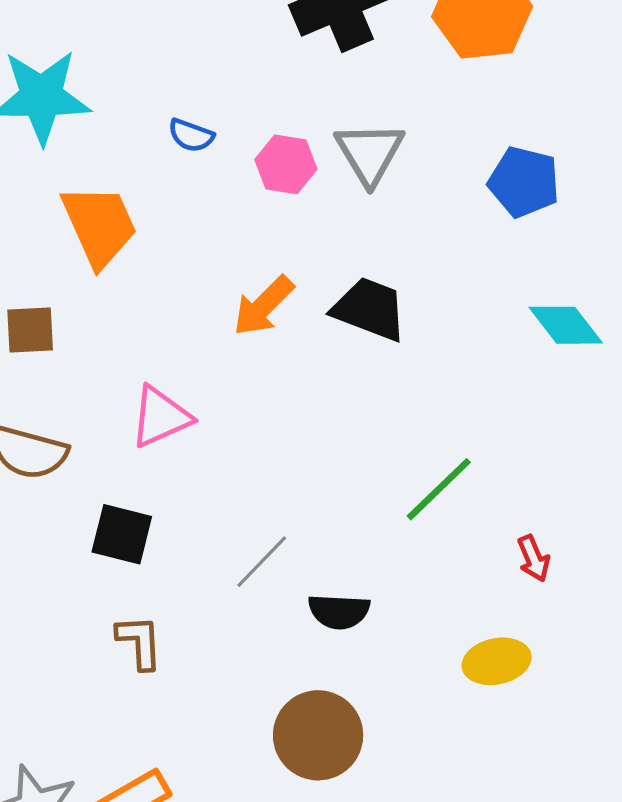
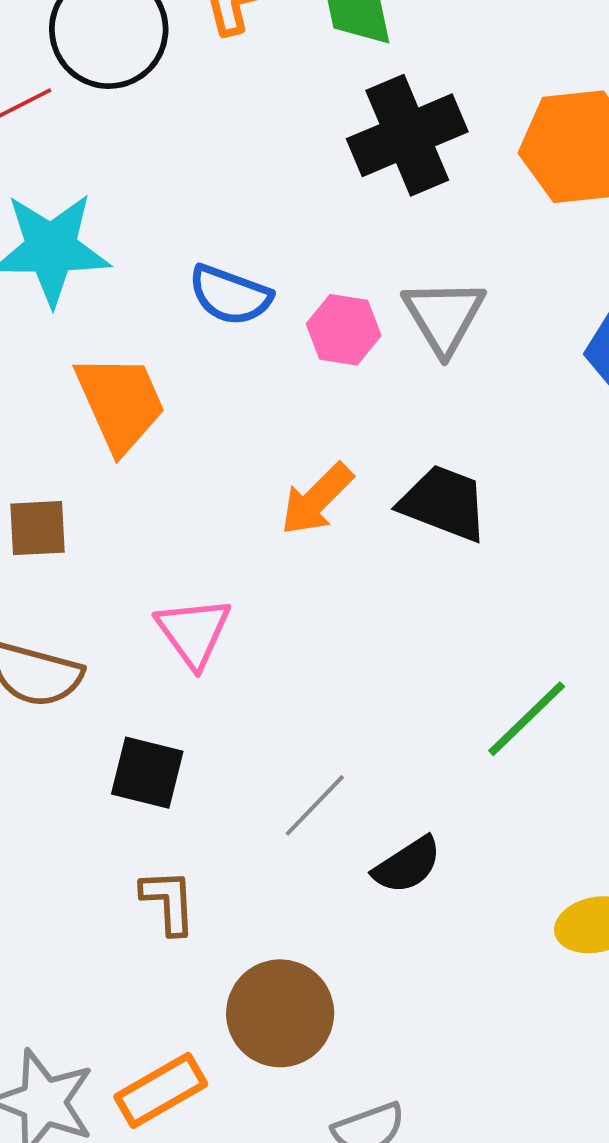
blue semicircle: (191, 135) -> (230, 295), size x1.5
pink triangle: (160, 417) -> (193, 632), turned -42
black semicircle: (339, 611) -> (407, 865), turned -36
brown circle: (318, 735) -> (280, 1013), moved

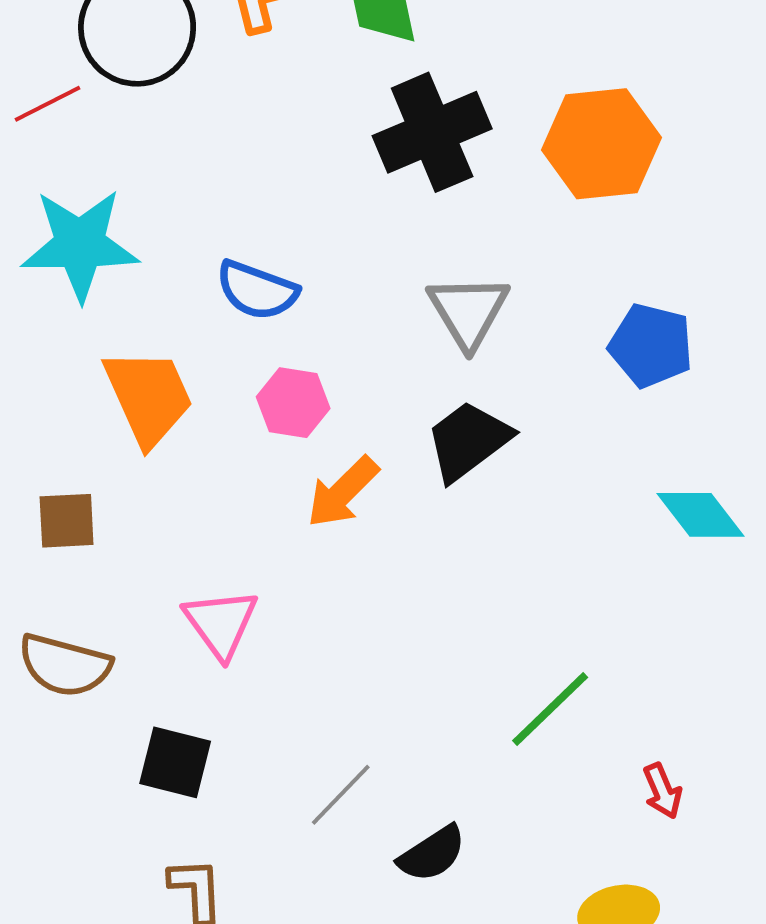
pink hexagon: (344, 330) -> (293, 403), moved
black trapezoid: (444, 503) -> (468, 441), moved, turned -58

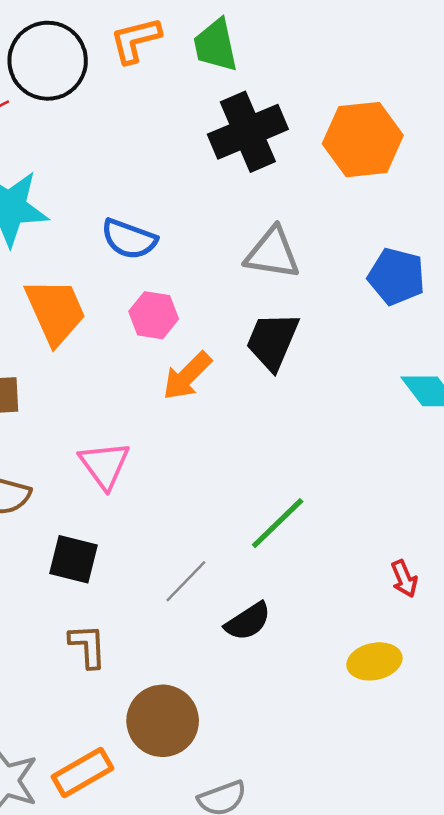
gray triangle: (468, 311) -> (272, 253), turned -50
black trapezoid: (468, 441) -> (272, 341), turned -30
green line: (550, 709) -> (278, 523), moved

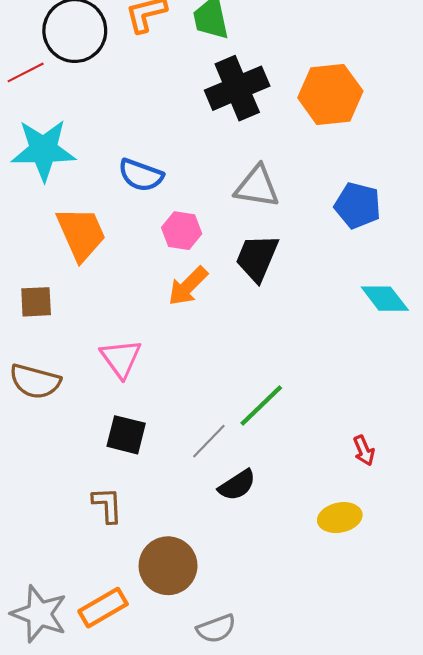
pink hexagon: (154, 315) -> (182, 231), moved
black square: (73, 559) -> (126, 435), moved
gray line: (186, 581) -> (209, 441), moved

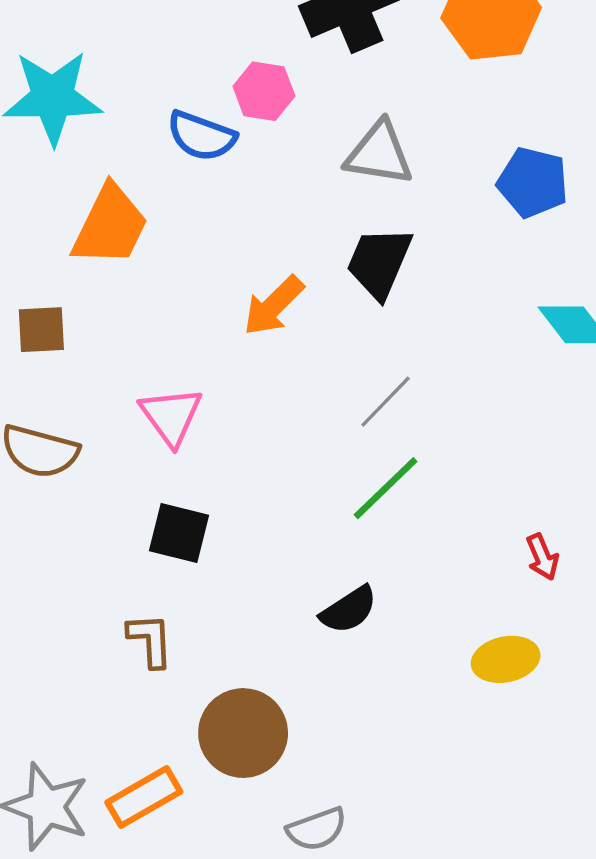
pink hexagon: (182, 231) -> (264, 91), moved
orange trapezoid: (81, 234) -> (110, 226), turned 50
gray line: (209, 441) -> (386, 402), moved

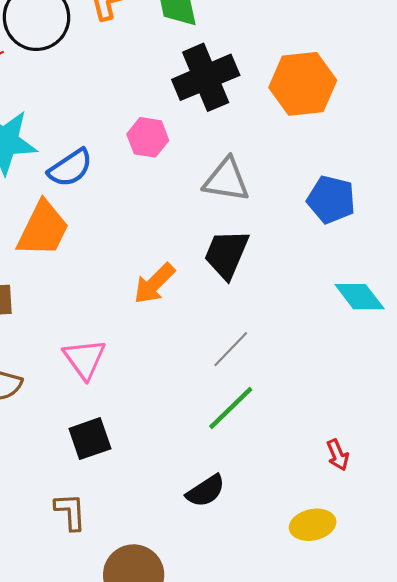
blue semicircle: (201, 136) -> (70, 168), moved, turned -54
black square: (179, 533) -> (90, 439), turned -33

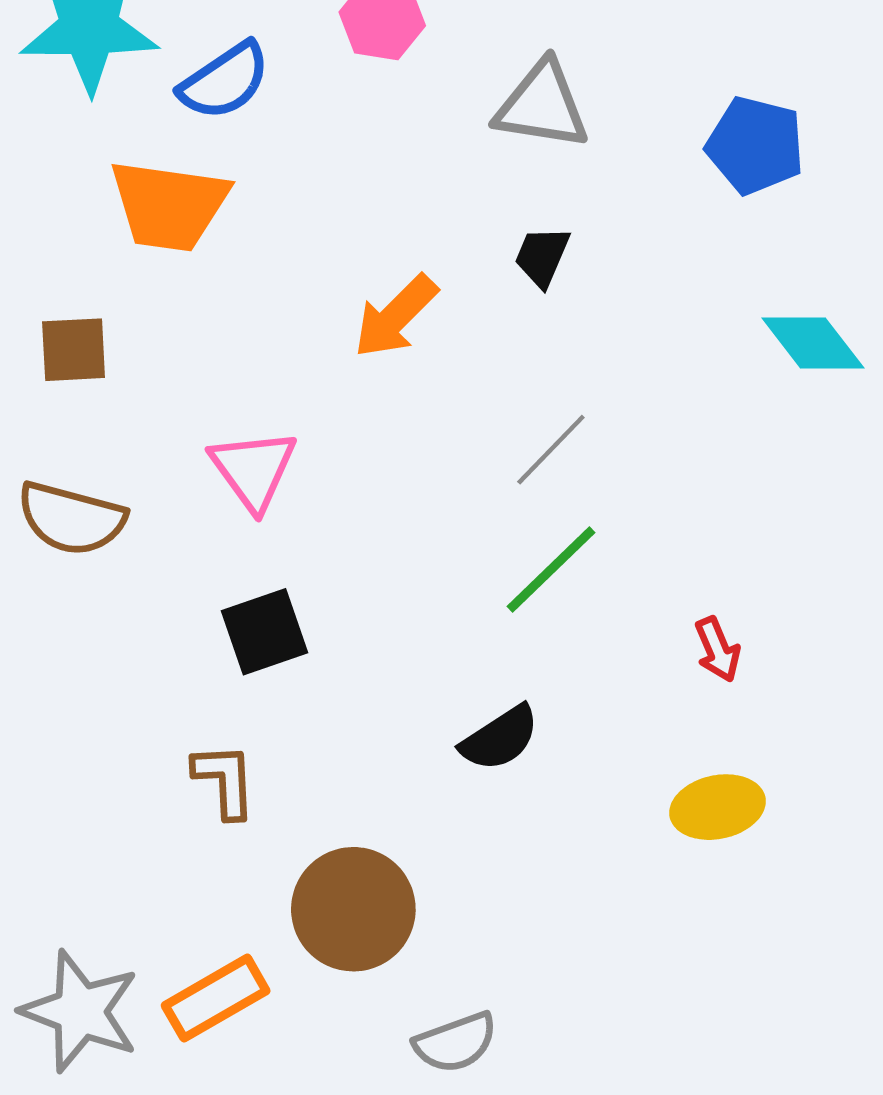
orange trapezoid: (43, 229) -> (169, 205), turned 72
black trapezoid: (226, 254) -> (542, 256), size x0.6
red arrow: (338, 455) -> (717, 649), moved

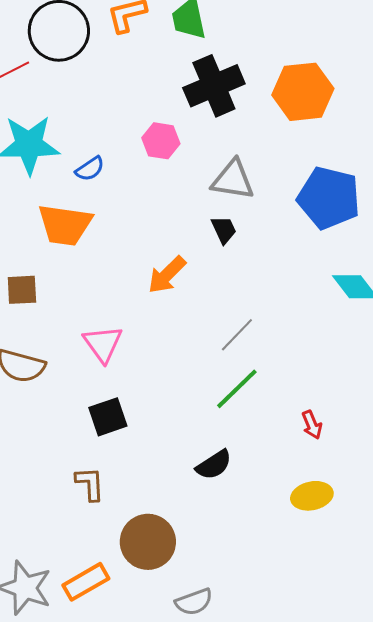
blue semicircle: (225, 81) -> (90, 169), size x0.7
blue pentagon: (755, 145) -> (329, 198), size x1.4
black trapezoid: (542, 256) -> (224, 230), moved, turned 132

